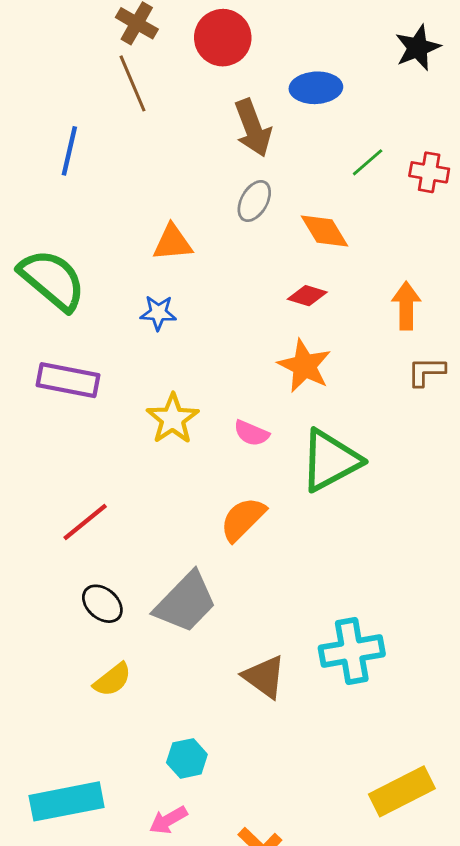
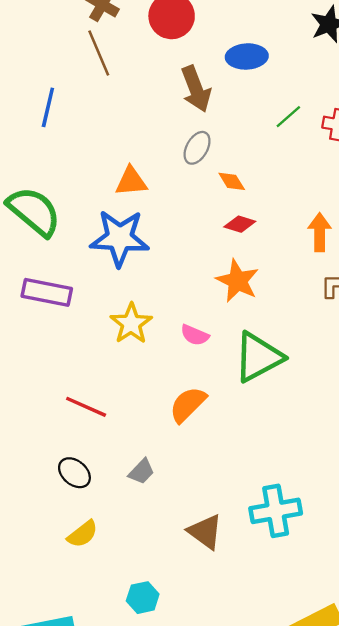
orange diamond: (325, 231) -> (232, 181), moved, size x0.7
blue star: (158, 313) -> (120, 238), size x2.0
red line: (85, 522) -> (86, 407), moved, turned 63
gray trapezoid: (186, 602) -> (142, 472), size x0.5

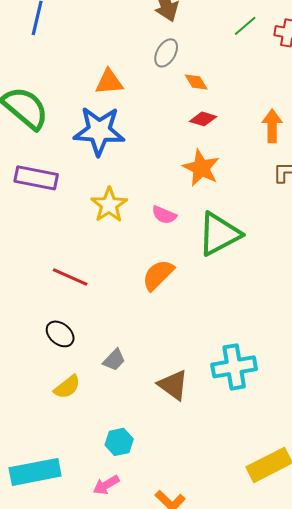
gray trapezoid: (142, 472) -> (114, 360), moved

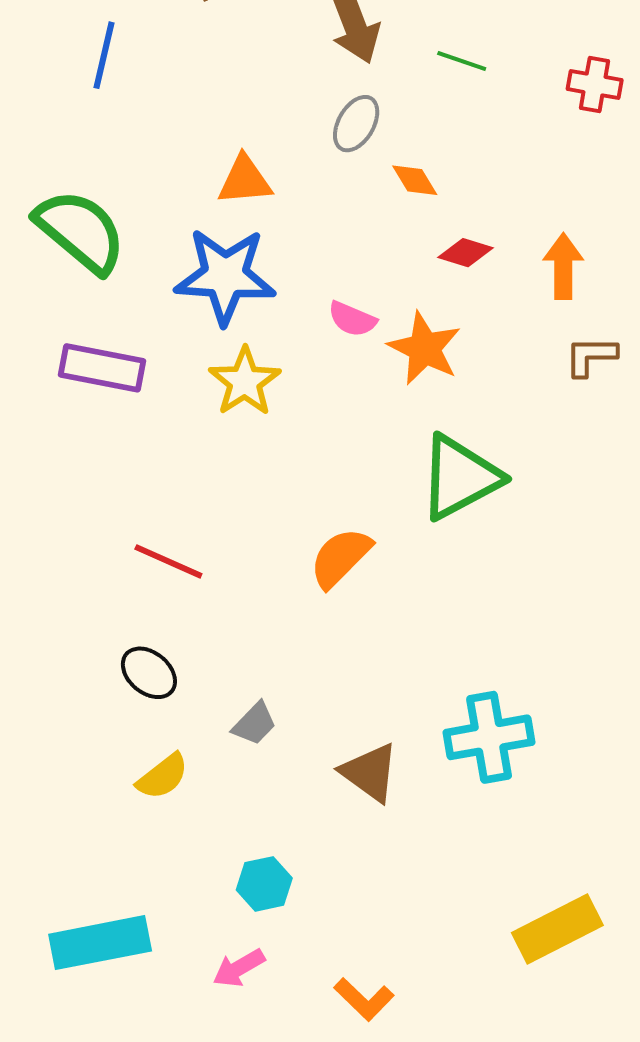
green line: (245, 26) -> (462, 61), moved, turned 60
red diamond: (203, 119) -> (466, 253), moved
yellow star: (109, 205) -> (245, 382), moved
pink semicircle: (164, 215) -> (352, 319), moved

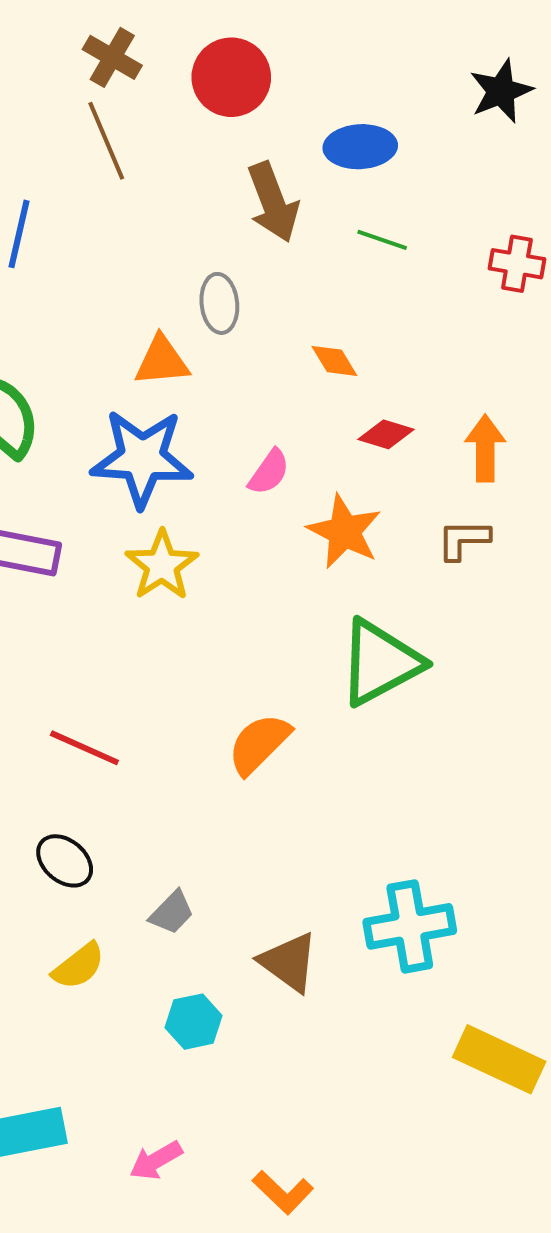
gray ellipse: (356, 124) -> (219, 303), moved, turned -36
pink semicircle: (352, 319) -> (269, 472), moved, turned -78
brown L-shape: (591, 356) -> (463, 540), moved
cyan hexagon: (264, 884) -> (194, 1022), moved
yellow rectangle: (557, 929) -> (499, 1059), moved, turned 52

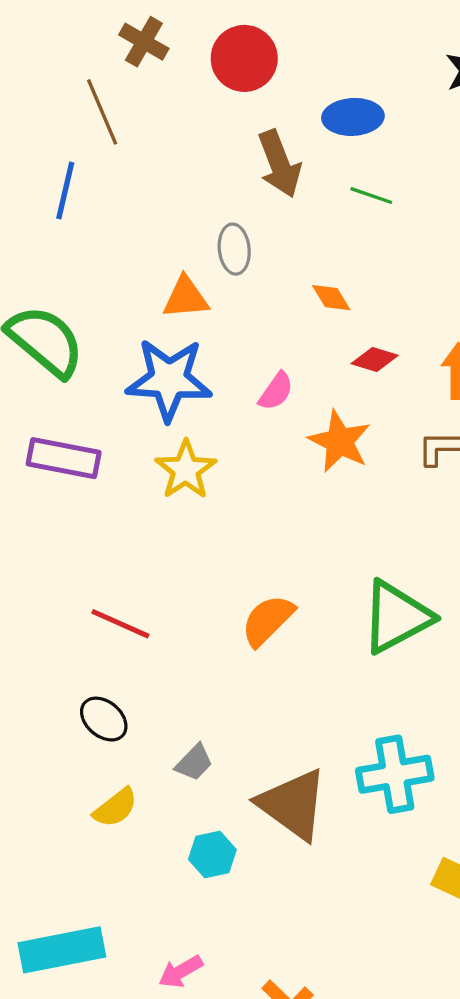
brown line: (106, 141) -> (102, 112), moved
green triangle: (380, 663) -> (396, 617), moved
brown triangle: (289, 962) -> (293, 804), size x1.4

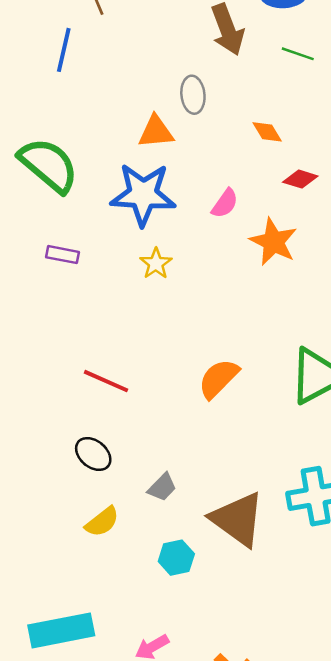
purple rectangle: (64, 458) -> (63, 255), size x0.6
yellow star: (186, 470) -> (156, 263), size x0.7

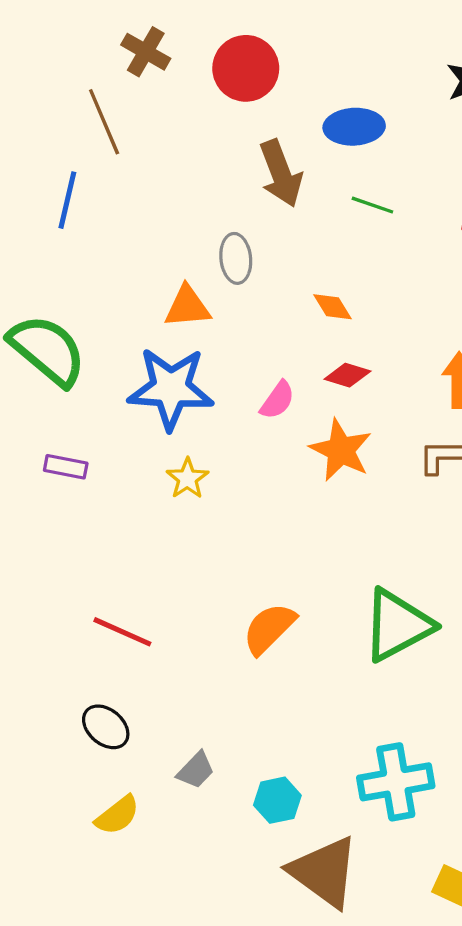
red diamond: (300, 179) -> (347, 375), moved
brown triangle: (238, 519) -> (324, 872), moved
cyan hexagon: (176, 558) -> (277, 800), moved

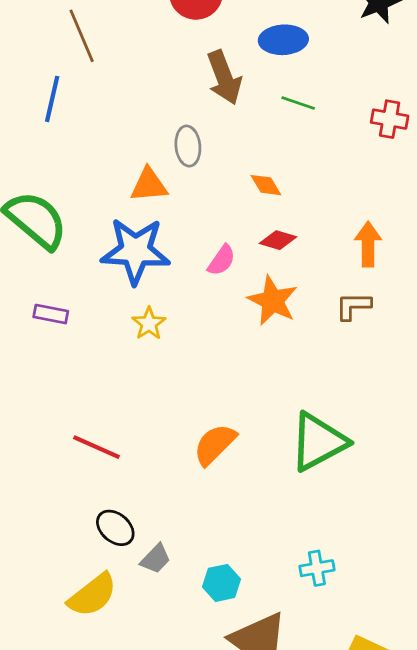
black ellipse: (106, 727) -> (115, 528), moved
cyan cross: (396, 782) -> (317, 568), size x0.6
yellow semicircle: (117, 815) -> (92, 595), size x1.4

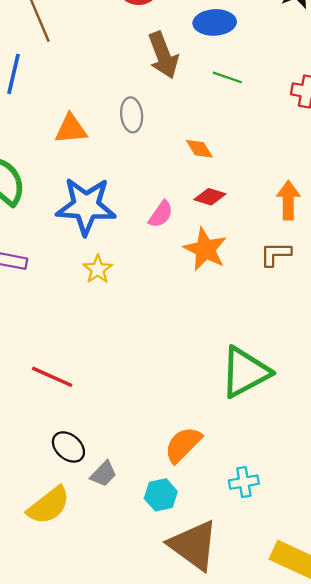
orange triangle: (149, 185) -> (71, 129), moved
orange semicircle: (215, 444) -> (183, 445), moved

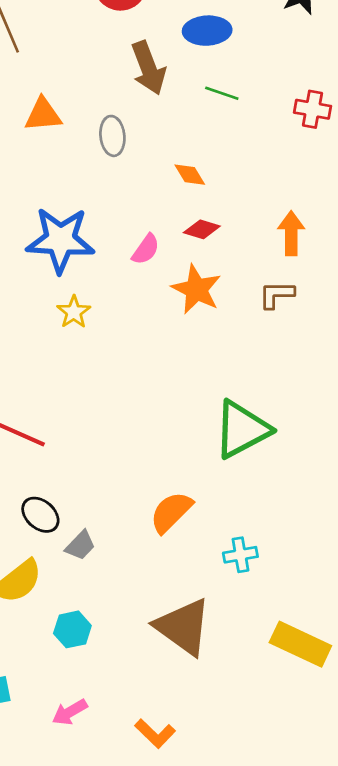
orange triangle: (71, 129) -> (43, 115), moved
cyan hexagon: (161, 495) -> (72, 629), moved

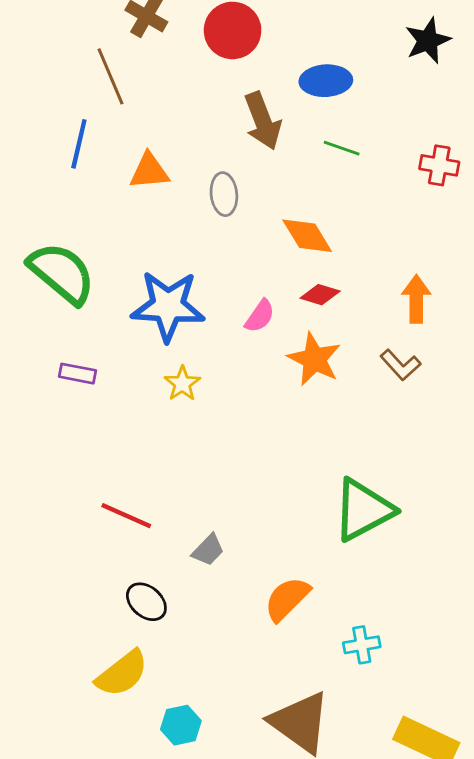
orange diamond: (190, 175) -> (307, 236), size x1.5
brown L-shape: (276, 295) -> (400, 365), turned -132
gray trapezoid: (80, 545) -> (208, 550), moved

